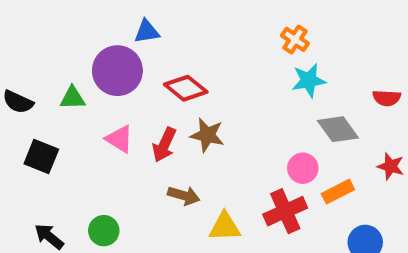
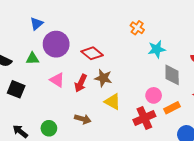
blue triangle: (147, 32) -> (37, 24), moved, turned -32
orange cross: (295, 39) -> (137, 28), moved
gray diamond: (338, 129) -> (172, 75), turned 35
brown arrow: (184, 196) -> (83, 119), moved
yellow triangle: (225, 227) -> (113, 102), moved, turned 30

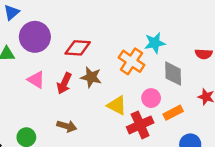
orange cross: (137, 28) -> (132, 61), moved, size x1.5
red diamond: (92, 53) -> (78, 48), turned -35
yellow triangle: (113, 102) -> (117, 105), moved

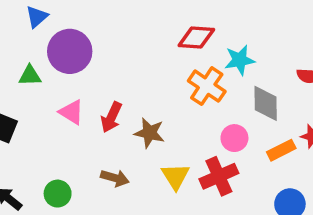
red diamond: (78, 48) -> (196, 37), moved
brown star: (91, 77) -> (149, 133), moved
yellow triangle: (117, 105) -> (176, 176), moved, turned 30
orange rectangle: (173, 113) -> (281, 150), moved

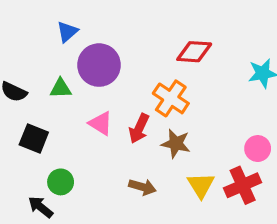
red diamond: (196, 37) -> (194, 52), moved
orange cross: (207, 86) -> (171, 98), moved
green circle: (58, 194) -> (61, 182), moved

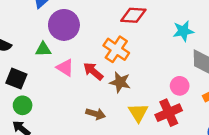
green triangle: (61, 88) -> (43, 49), moved
red arrow: (139, 128) -> (93, 71), turned 105
green circle: (61, 182) -> (23, 105), moved

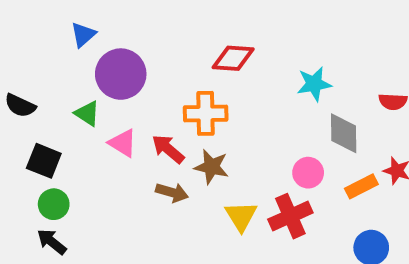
green triangle: (43, 49) -> (87, 113), turned 35
orange cross: (116, 49) -> (206, 113), turned -35
brown arrow: (96, 114) -> (172, 192), moved

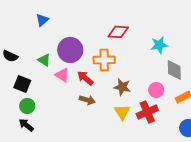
purple circle: (121, 74) -> (70, 50), moved
brown star: (211, 167) -> (122, 87), moved

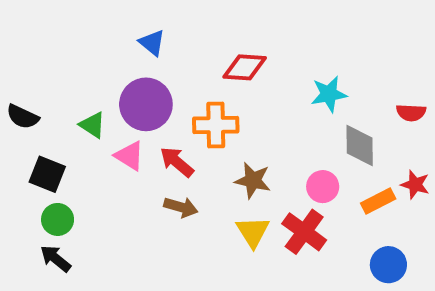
blue triangle: (42, 20) -> (152, 43), moved, turned -40
red cross: (147, 112) -> (304, 232), turned -30

